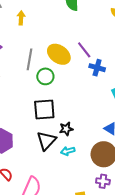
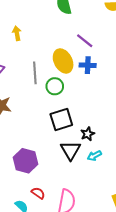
purple line: (84, 50) -> (85, 41), moved
yellow ellipse: (59, 54) -> (63, 61), turned 40
blue cross: (97, 68) -> (88, 65), moved

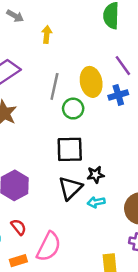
blue cross: (88, 65) -> (118, 95), turned -35

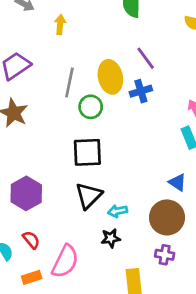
black star: (96, 175) -> (111, 238), moved

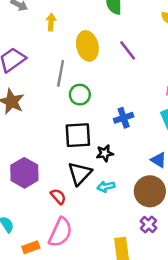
yellow ellipse: (110, 77) -> (87, 46), moved
blue cross: (141, 91) -> (124, 118), moved
black star: (111, 238) -> (105, 153), moved
red semicircle: (31, 240) -> (58, 196), moved
purple cross: (165, 255) -> (148, 224), turned 35

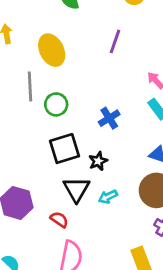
purple line: (128, 50) -> (115, 41), moved, turned 70

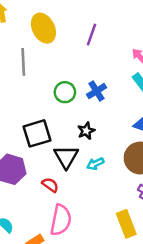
purple line: (115, 41) -> (92, 35), moved
green circle: (56, 104) -> (65, 92), moved
black square: (65, 149) -> (37, 133), moved

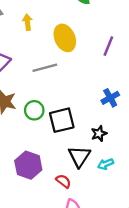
gray line: (23, 62) -> (45, 68), turned 75
green circle: (65, 92) -> (34, 110), moved
black square: (37, 133) -> (62, 120), moved

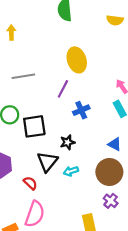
yellow ellipse: (65, 38) -> (77, 60), moved
purple line: (108, 46) -> (63, 89), moved

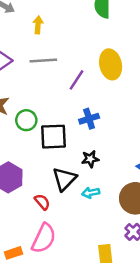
gray line: (23, 76) -> (43, 60), moved
purple line: (63, 89) -> (77, 80), moved
blue cross: (81, 110) -> (89, 119), moved

